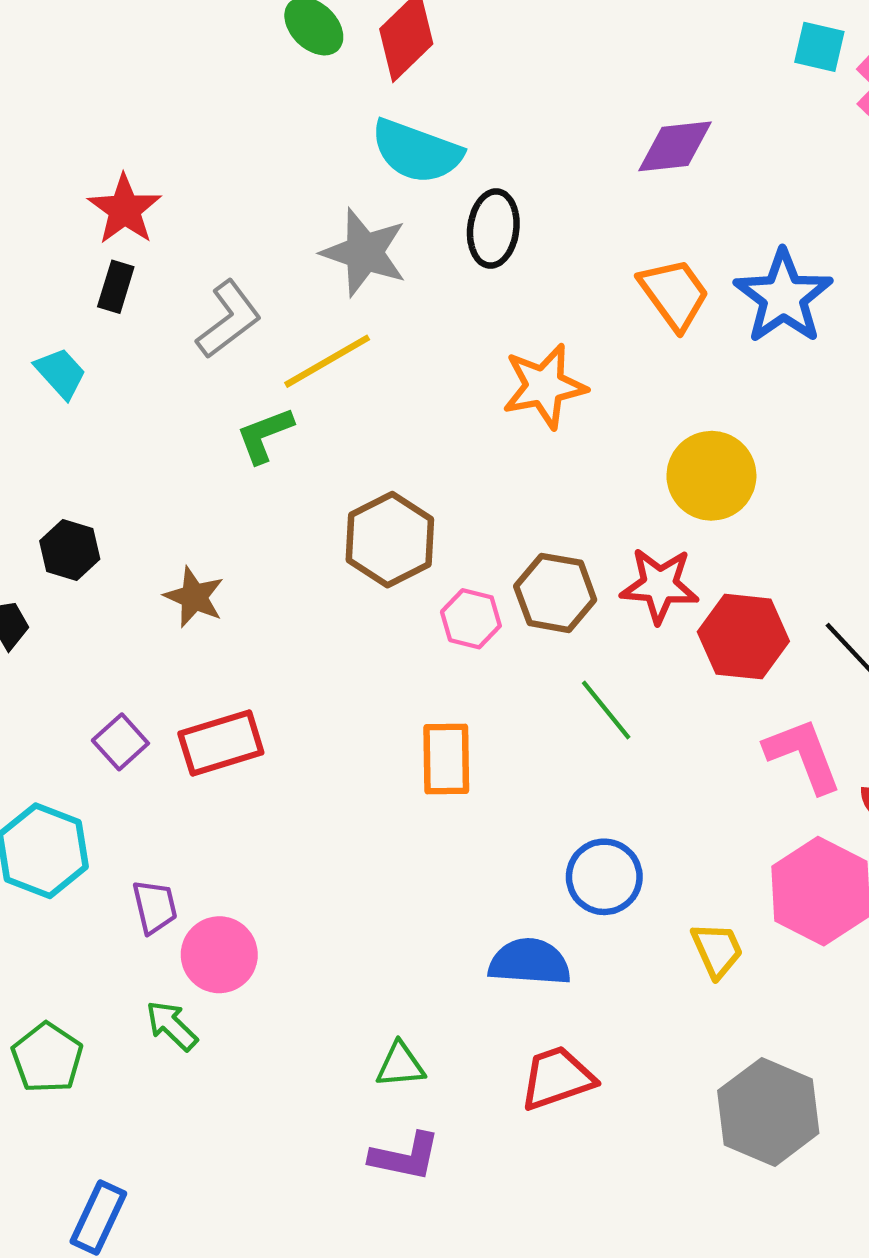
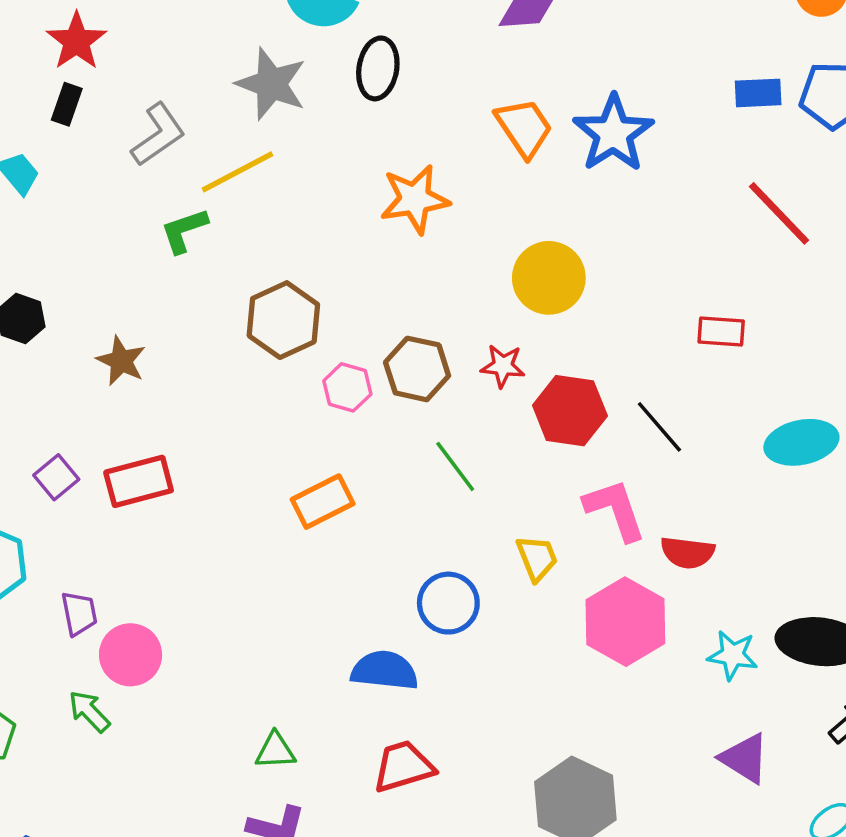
red star: (659, 585) -> (503, 366), size x0.7
orange rectangle: (446, 759) -> (323, 502), turned 62
yellow trapezoid: (717, 950) -> (537, 558), moved

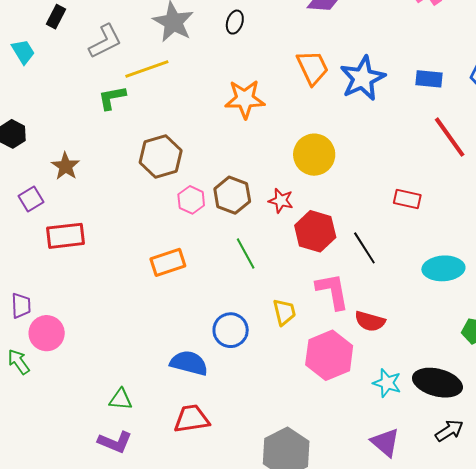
black ellipse: (378, 68) -> (235, 22), size x0.7
blue rectangle: (758, 93) -> (429, 79), moved
purple square: (56, 477) -> (31, 199), moved

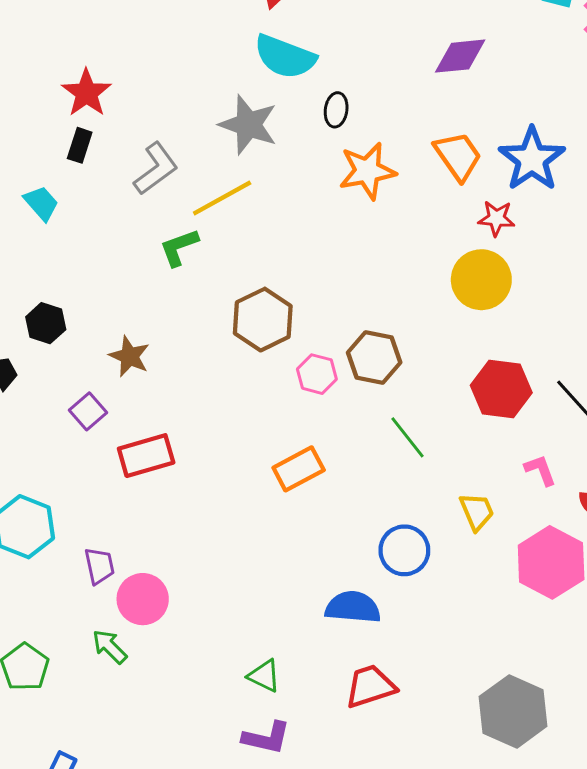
orange star: (245, 99) -> (367, 171), moved
red star: (281, 201) -> (496, 218), moved
pink L-shape: (333, 291) -> (540, 470), size x0.6
green triangle: (121, 399) -> (264, 676), turned 30

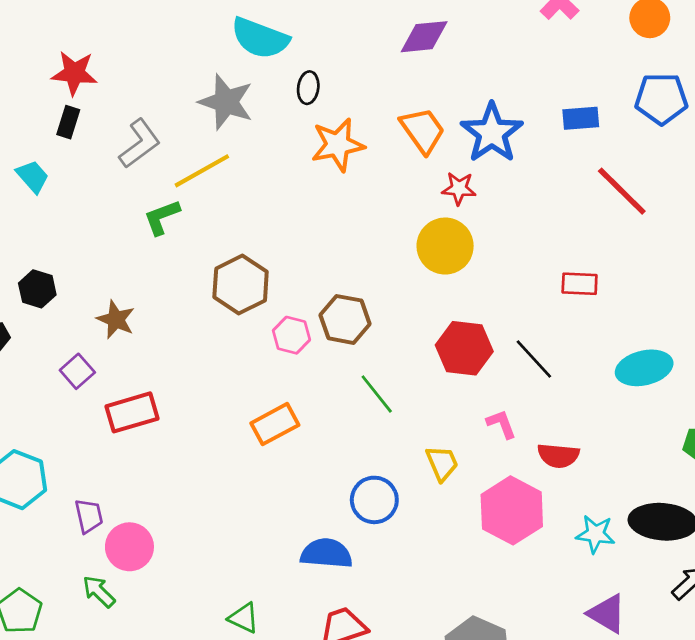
red star: (86, 93) -> (74, 73), turned -30

